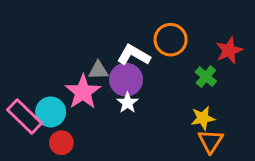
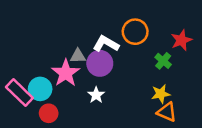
white star: (128, 103) -> (96, 95), moved
orange triangle: (211, 141) -> (167, 112), turned -40

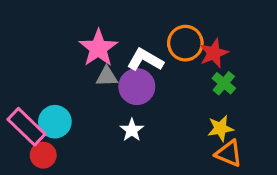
red star: (181, 40) -> (214, 53), moved
pink star: (66, 73) -> (98, 48), moved
red circle: (49, 113) -> (43, 155), moved

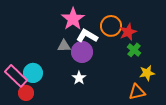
pink star: (98, 48) -> (73, 19), moved
yellow star: (220, 128) -> (147, 73), moved
orange triangle: (229, 153) -> (137, 92), turned -36

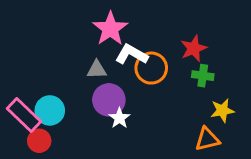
orange circle: (111, 26) -> (151, 68), moved
green cross: (134, 50) -> (203, 76), turned -32
purple circle: (82, 52) -> (109, 100), moved

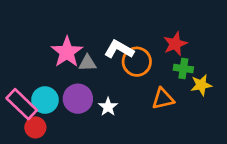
pink star: (110, 29) -> (67, 52), moved
purple circle: (109, 100) -> (78, 99), moved
yellow star: (222, 110) -> (201, 85), moved
orange triangle: (207, 139) -> (163, 99), moved

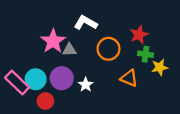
white L-shape: (119, 49) -> (86, 23), moved
orange triangle: (163, 99) -> (129, 78), turned 36
red circle: (35, 127) -> (45, 101), moved

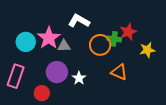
green cross: (145, 54) -> (114, 39), moved
yellow star: (160, 67) -> (147, 50), moved
cyan circle: (36, 79) -> (26, 42), moved
pink rectangle: (17, 83) -> (16, 76), turned 65

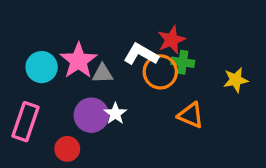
white L-shape: (79, 21) -> (141, 54), moved
red star: (128, 32) -> (171, 40), moved
white star: (79, 78) -> (115, 114), moved

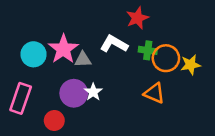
red star: (171, 40) -> (137, 18), moved
orange circle: (160, 72) -> (166, 58), moved

